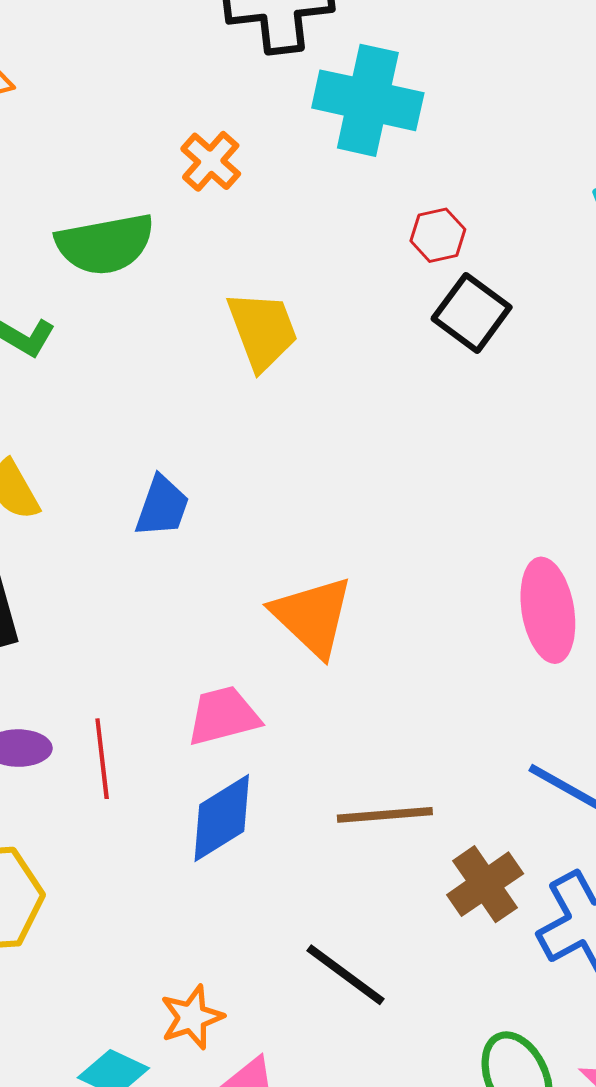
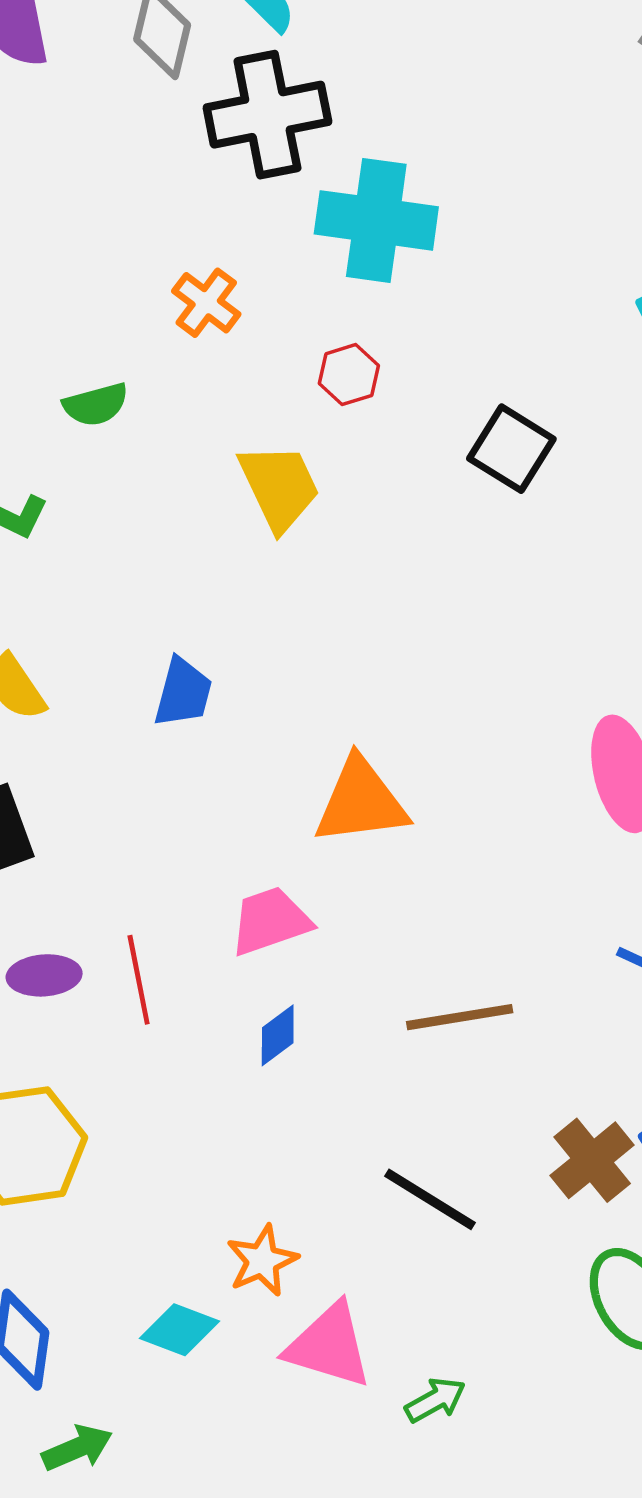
red hexagon: (438, 235) -> (349, 375), moved
green semicircle: (105, 244) -> (96, 405), size x0.6
orange triangle: (312, 616) -> (361, 802), turned -46
blue diamond: (222, 818) -> (278, 1035), size x0.6
brown cross: (485, 884) -> (592, 1160), moved

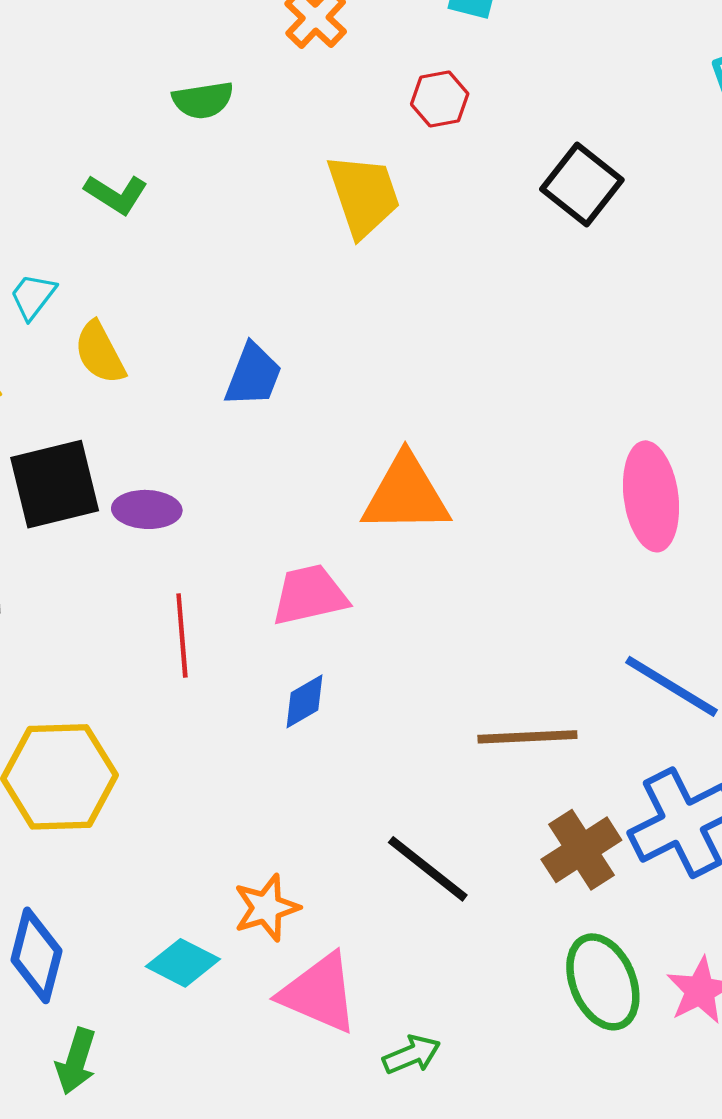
purple ellipse: (44, 975) -> (147, 509), moved
brown line: (460, 1017) -> (527, 737), moved
green arrow: (77, 1448) -> (76, 1061), turned 124

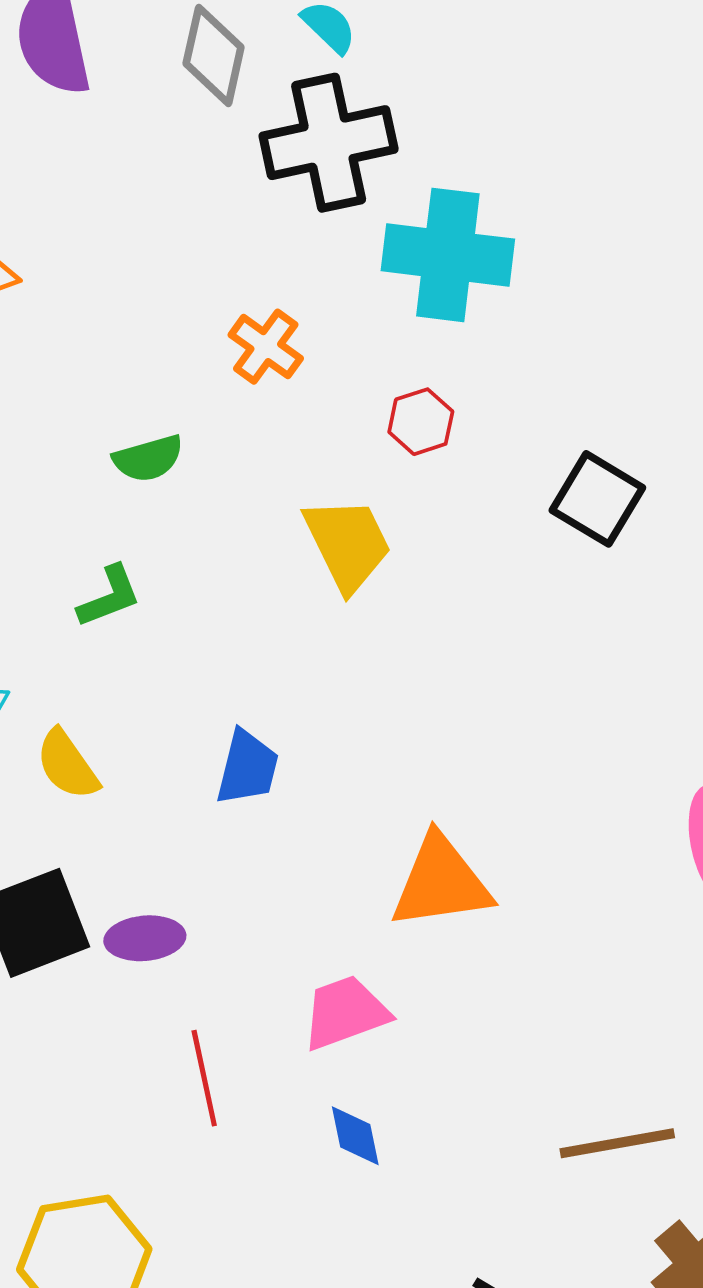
green L-shape: (116, 194) -> (109, 596), moved, turned -46
blue diamond: (304, 701) -> (355, 1136), turned -64

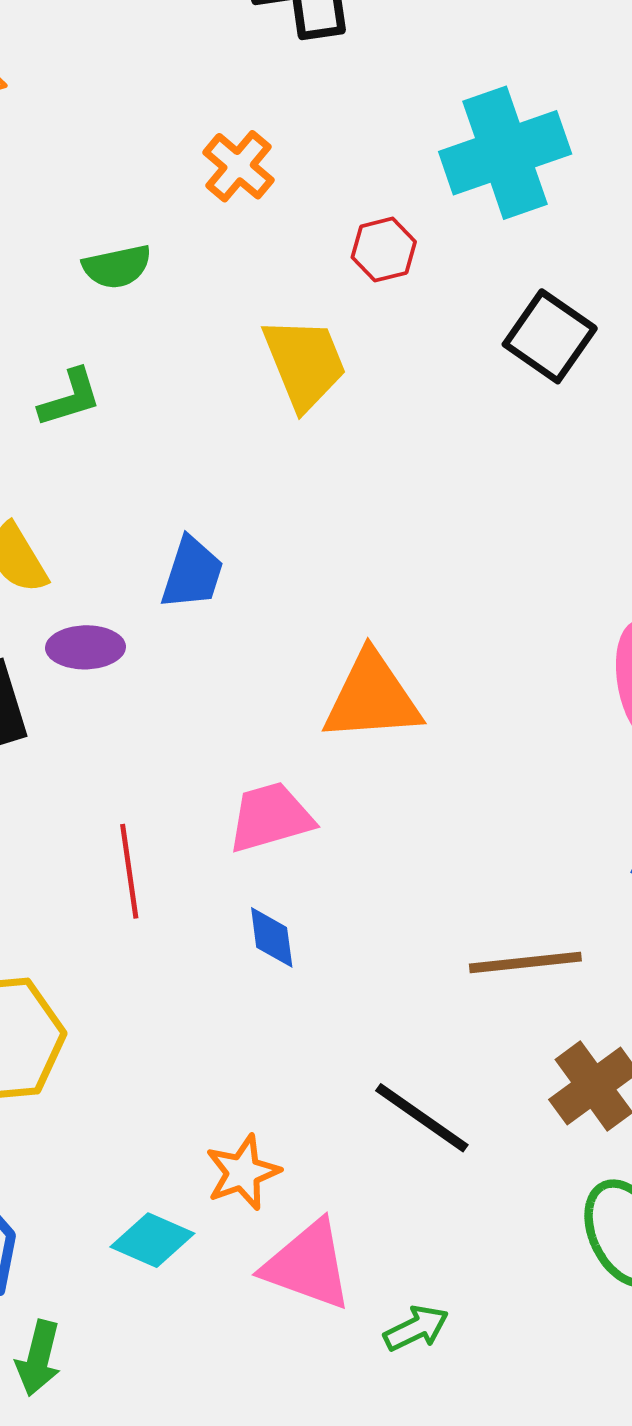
cyan cross: (448, 255) -> (505, 153), moved, turned -30
purple ellipse: (145, 938) -> (85, 647), moved

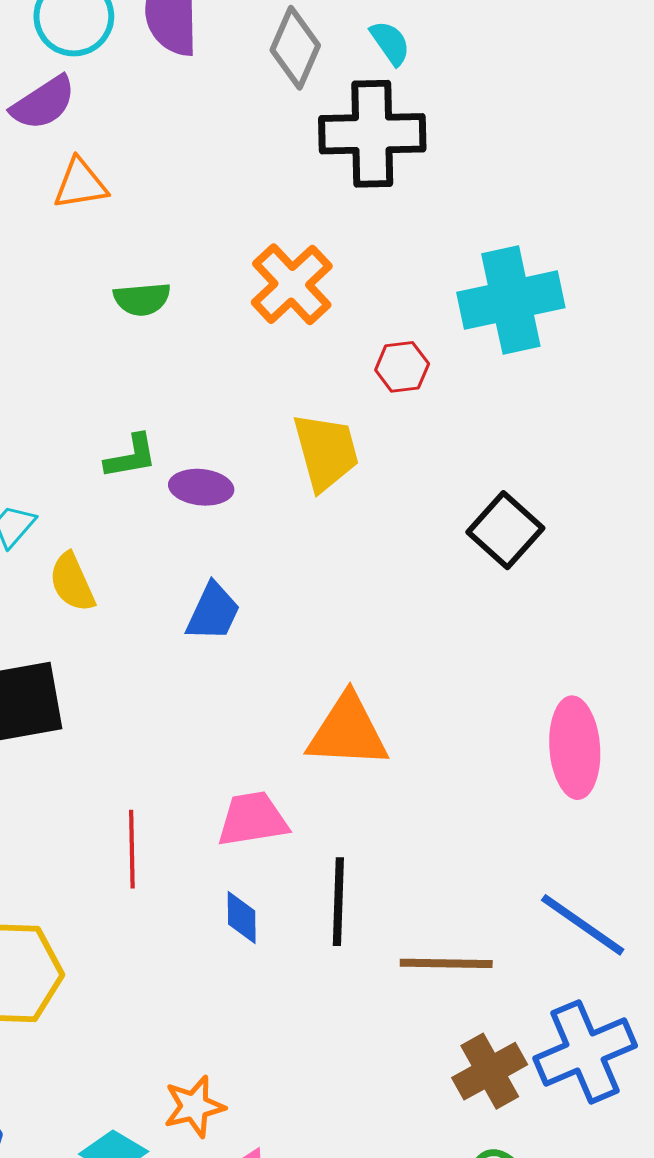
orange cross: (239, 166) -> (292, 284), size x1.4
green semicircle: (117, 267) -> (142, 299), moved
black square: (550, 336) -> (505, 530), moved
purple ellipse: (85, 647) -> (201, 487), moved
black line: (422, 1118) -> (338, 902), moved, turned 50

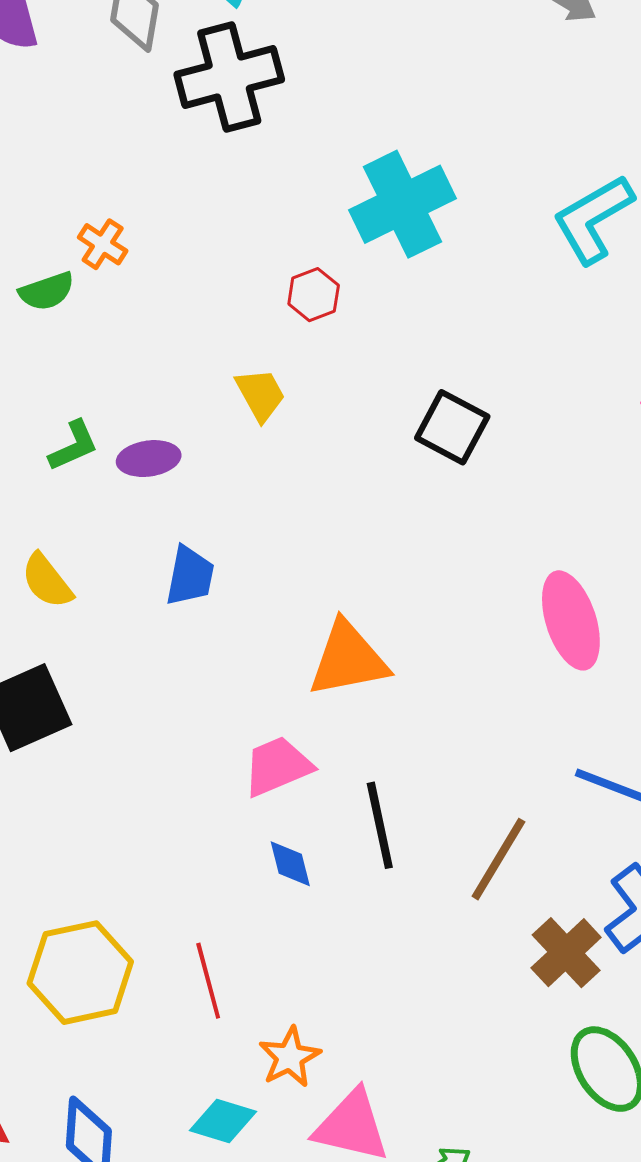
orange cross: (292, 284) -> (103, 244), moved, size x0.6
yellow trapezoid: (326, 452) -> (260, 395), size x0.7
red line: (132, 849) -> (208, 981), moved
brown line: (446, 963) -> (498, 859), turned -46

